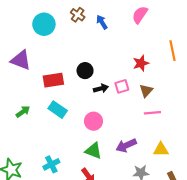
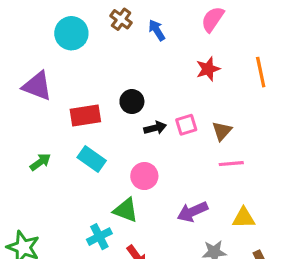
red star: (141, 63) -> (208, 69), moved
green triangle: (93, 151) -> (126, 210), moved
cyan cross: (51, 164) -> (99, 237), moved

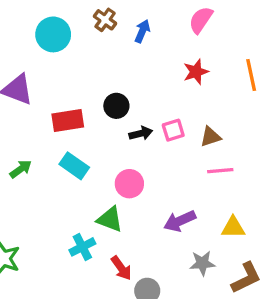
blue arrow: (157, 30) -> (142, 31), turned 55
brown triangle: (222, 131) -> (210, 137), turned 30

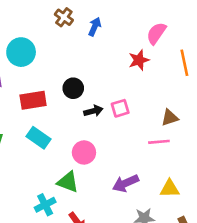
pink semicircle: (201, 20) -> (156, 33), moved
cyan circle: (53, 34) -> (21, 52), moved
brown triangle: (210, 137) -> (170, 118), moved

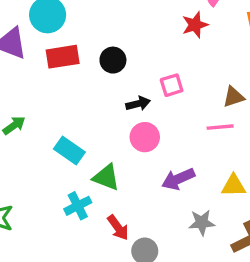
red rectangle: (33, 100) -> (63, 57), moved
black arrow: (93, 111) -> (138, 104), moved
cyan rectangle: (38, 138) -> (69, 151), moved
pink circle: (84, 152) -> (145, 137), moved

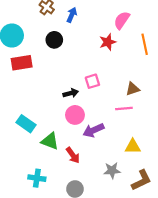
black circle: (113, 60) -> (54, 40), moved
purple arrow: (178, 179) -> (93, 130), moved
cyan cross: (78, 206) -> (37, 178), moved, turned 35
red arrow: (118, 228) -> (73, 155), moved

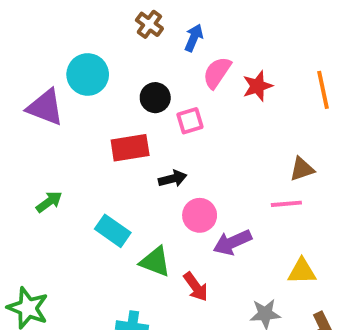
pink semicircle: (122, 20) -> (217, 73), moved
black circle: (54, 40) -> (155, 98), moved
red rectangle: (22, 63) -> (130, 148), moved
pink square: (92, 81) -> (190, 121), moved
black arrow: (71, 93) -> (173, 179), moved

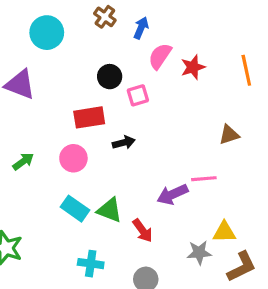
cyan circle: (88, 74) -> (47, 33), moved
pink line: (286, 204) -> (204, 179), moved
pink circle: (200, 215) -> (73, 158), moved
cyan rectangle: (113, 231) -> (75, 209), moved
yellow triangle: (302, 271) -> (224, 232), moved

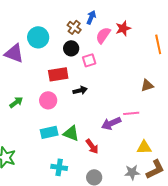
brown cross: (105, 17) -> (74, 27), moved
cyan circle: (47, 33) -> (38, 37), moved
red star: (193, 67) -> (123, 28), moved
cyan rectangle: (75, 209) -> (49, 132), turned -48
gray star: (199, 253) -> (132, 172), moved

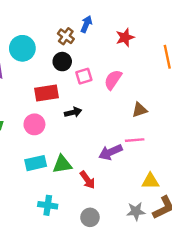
pink semicircle: (103, 35) -> (113, 80), moved
brown triangle: (147, 85) -> (139, 110), moved
green triangle: (71, 133) -> (62, 164), turned -30

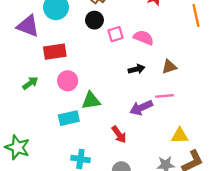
pink semicircle: (113, 80) -> (144, 38), turned 78
red rectangle: (47, 93) -> (55, 52), moved
black arrow: (73, 112) -> (136, 69), moved
green triangle: (62, 164) -> (91, 101), moved

